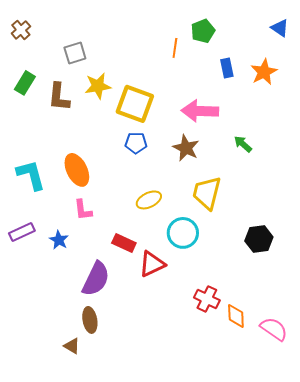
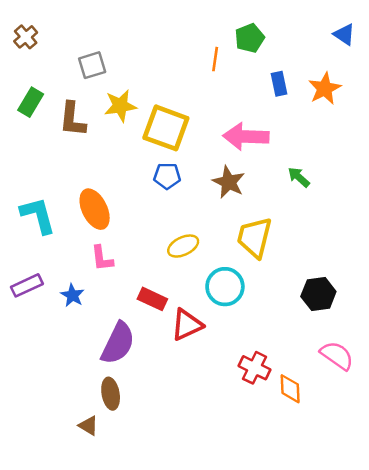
pink semicircle: (274, 329) -> (337, 356), moved

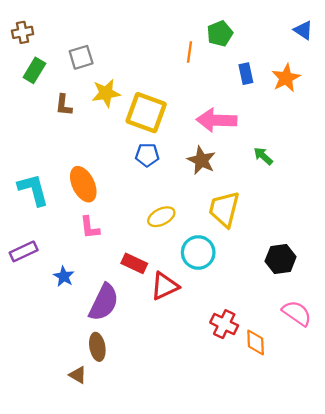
brown cross: (26, 37) -> (23, 32), turned 30
green rectangle: (31, 102) -> (34, 70), moved
brown L-shape: (72, 119) -> (64, 105), size x0.7
blue star: (72, 295) -> (64, 276), moved

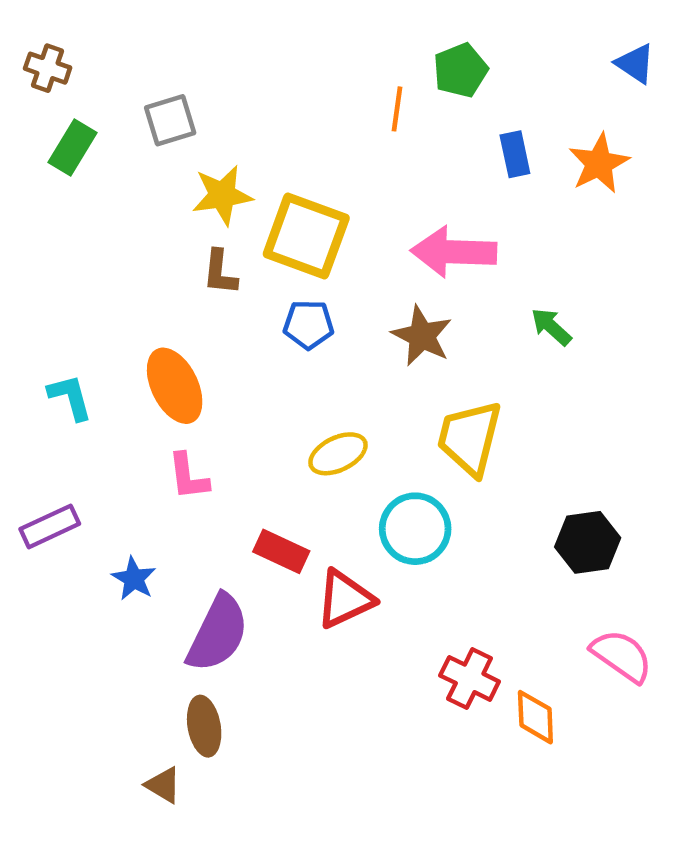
brown cross: (23, 32) -> (48, 68), turned 30
brown L-shape: (64, 105) -> (220, 272), moved
cyan L-shape: (33, 190) -> (70, 397), size x0.7

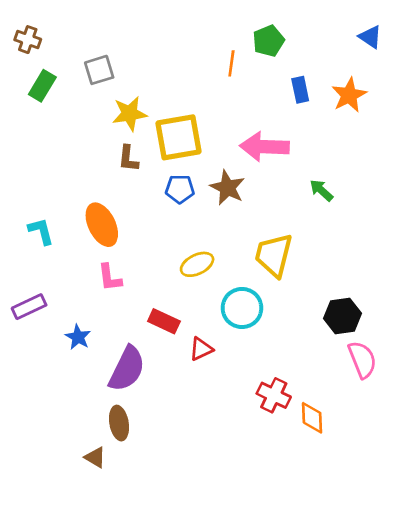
yellow square: (306, 236) -> (179, 137), turned -30
brown star: (422, 336) -> (227, 188), moved
red triangle: (345, 599) -> (201, 349), size x0.7
pink semicircle: (622, 656) -> (362, 360), moved, turned 33

